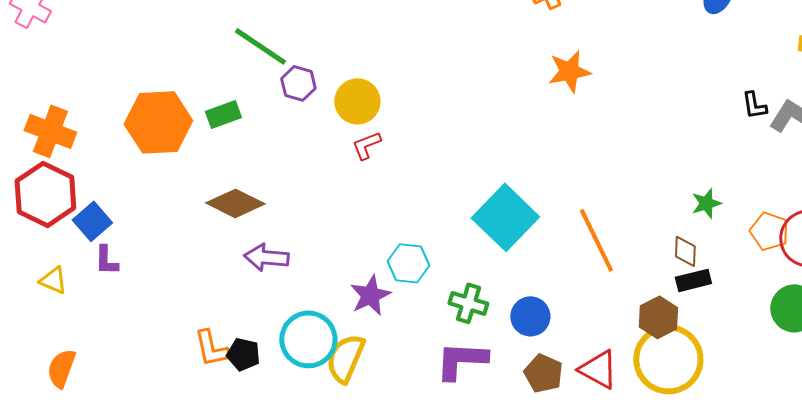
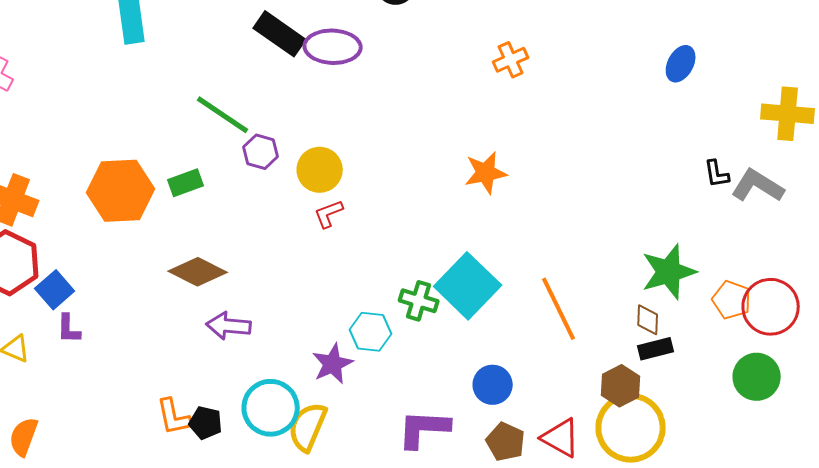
orange star: (569, 71) -> (486, 173), moved
green star: (706, 203) -> (669, 272), size x1.8
green cross: (468, 303) -> (419, 301), moved

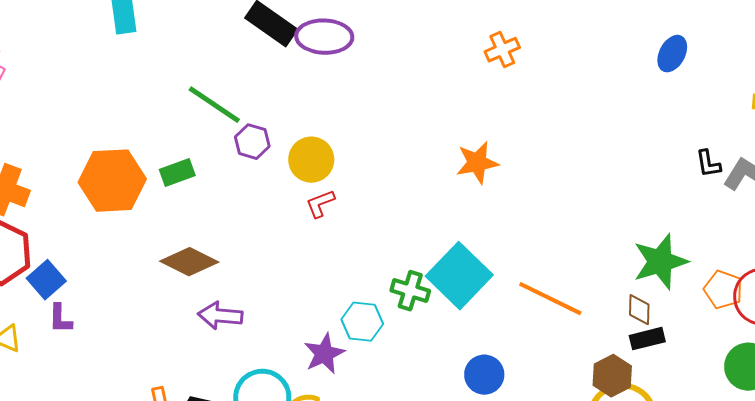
orange line: (559, 309) -> (550, 299), turned -38

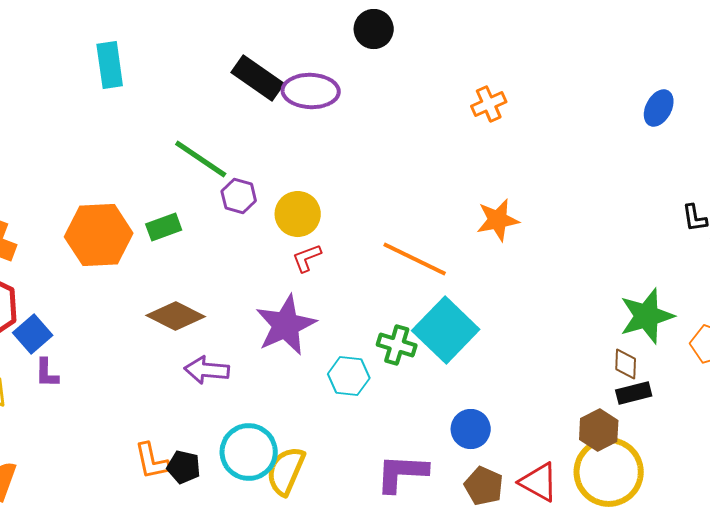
orange star: (477, 163) -> (498, 220), moved
orange line: (550, 299) -> (415, 259), moved
purple star: (324, 354) -> (286, 325), moved, size x1.5

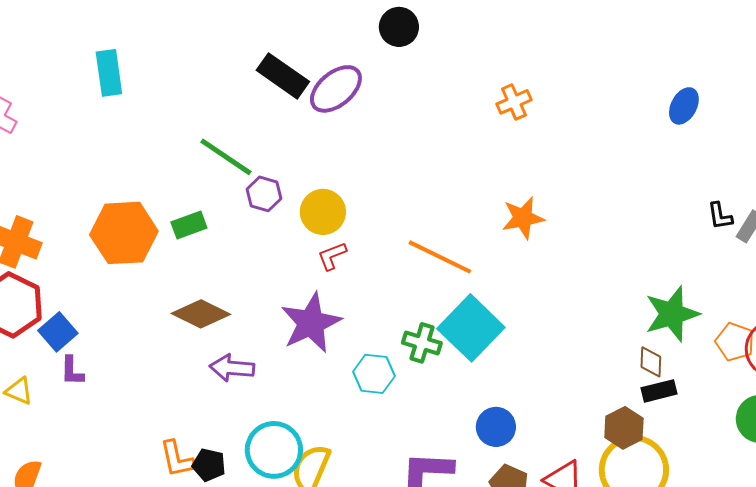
cyan rectangle: (110, 65) -> (109, 73), moved
purple ellipse: (311, 91) -> (336, 89), turned -42

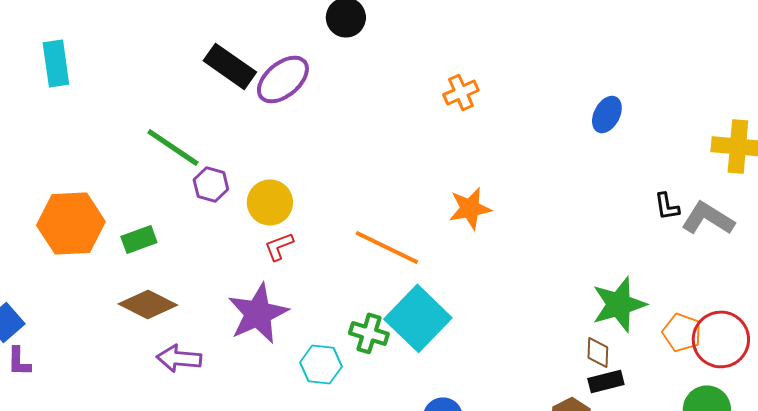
blue ellipse: (684, 106) -> (607, 114), moved
green rectangle: (189, 225) -> (139, 239), moved

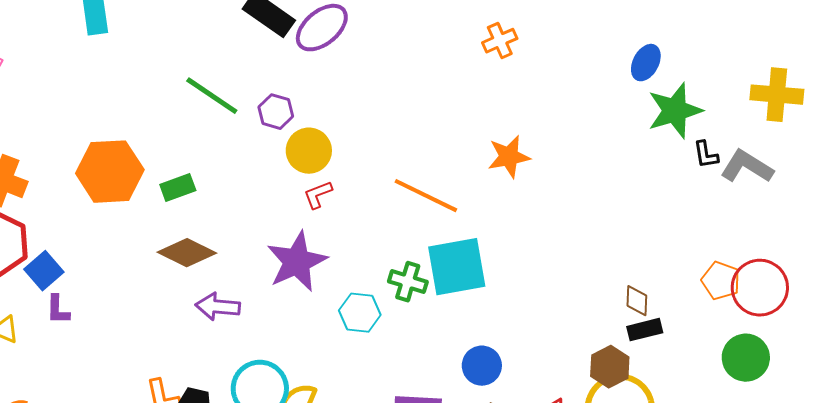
purple hexagon: (211, 184) -> (276, 112), moved
green star: (619, 304) -> (675, 111), moved
cyan square: (418, 318) -> (457, 267), turned 36

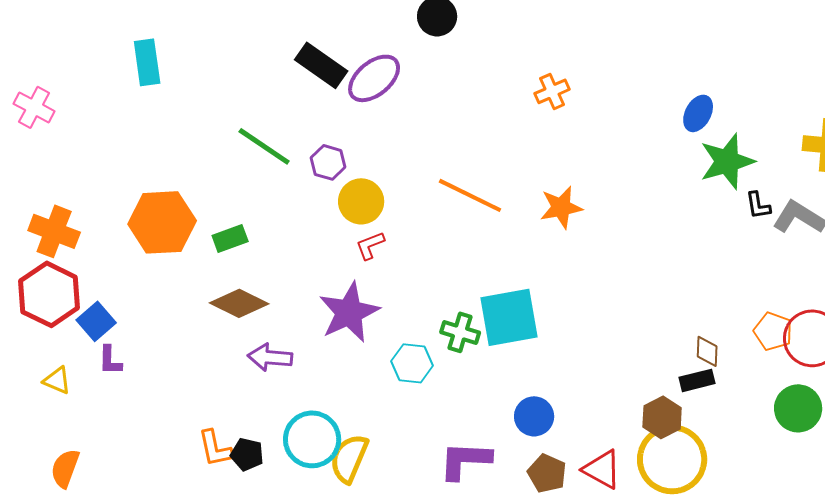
orange line: (426, 196) -> (470, 195), moved
brown diamond: (637, 301) -> (707, 351), moved

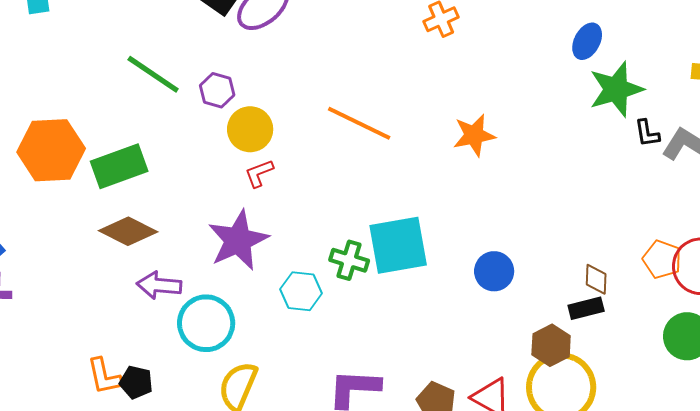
orange star: (561, 207) -> (474, 135), moved
green rectangle: (230, 238) -> (119, 166), size x1.6
blue circle: (534, 416) -> (494, 271), moved
cyan circle: (312, 439) -> (206, 323), moved

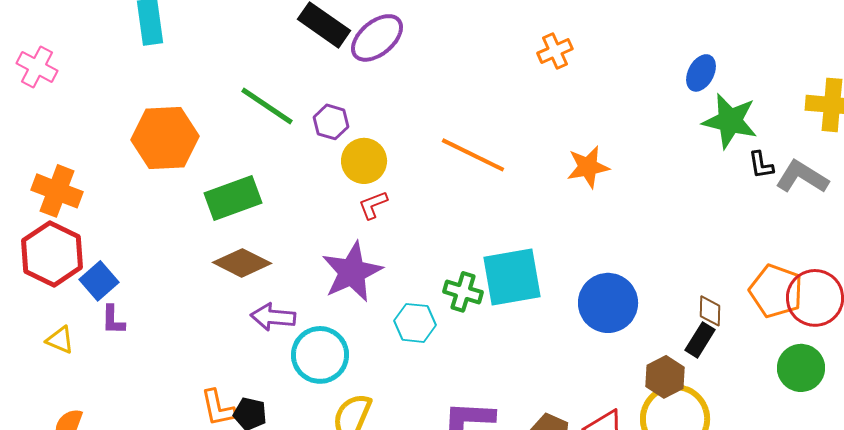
green star: (616, 89) -> (730, 121), turned 30
orange hexagon: (51, 150) -> (165, 138), moved
orange pentagon: (662, 259) -> (776, 291), size x1.4
blue circle: (494, 271) -> (608, 303), size x1.5
black rectangle: (586, 308) -> (700, 340), turned -44

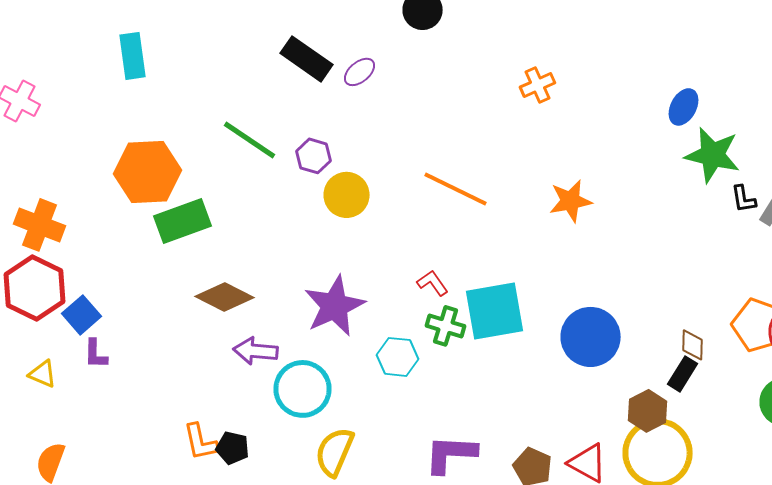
purple ellipse: (377, 38) -> (360, 72), size x0.6
green rectangle: (233, 198) -> (182, 221), moved
red L-shape: (373, 205) -> (432, 283), moved, turned 76

